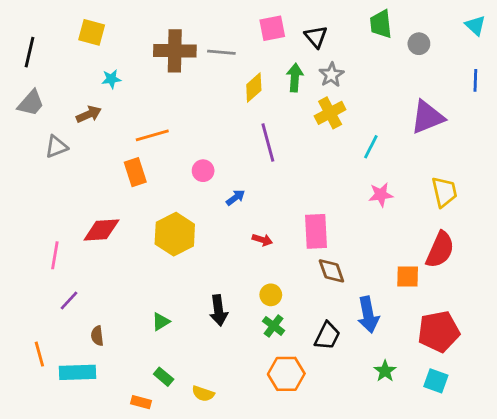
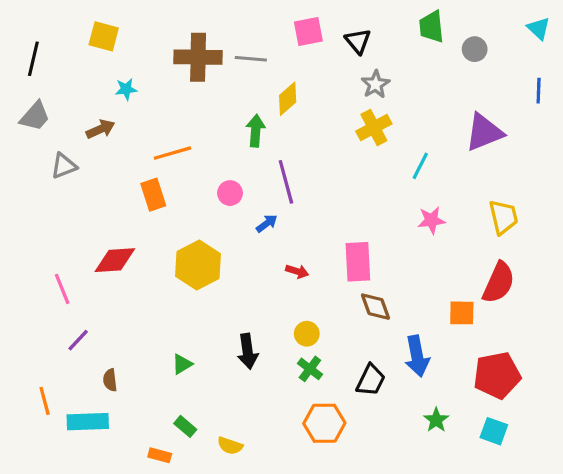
green arrow: (295, 78) -> (256, 131), moved
purple line: (268, 142) -> (286, 182), moved
pink line: (55, 255) -> (62, 289), turned -32

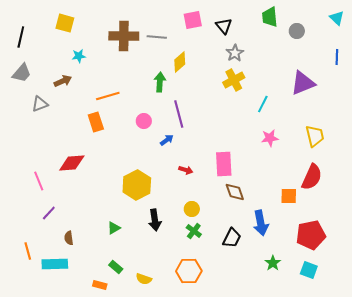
yellow hexagon: (198, 265) -> (137, 185), moved
orange hexagon: (324, 423) -> (189, 271), moved

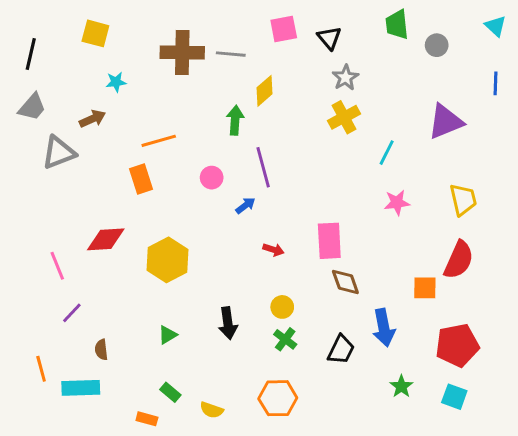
gray triangle: (40, 104) -> (59, 153), size x1.4
yellow hexagon: (137, 185) -> (168, 260), moved

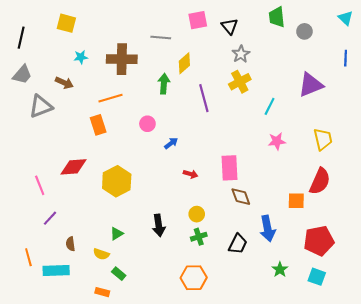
brown cross: (182, 53) -> (122, 59), moved
brown arrow: (92, 119) -> (64, 83), turned 48
purple line: (263, 167) -> (204, 98), moved
green cross: (285, 339) -> (199, 237), turned 35
yellow semicircle: (212, 410) -> (101, 254), moved

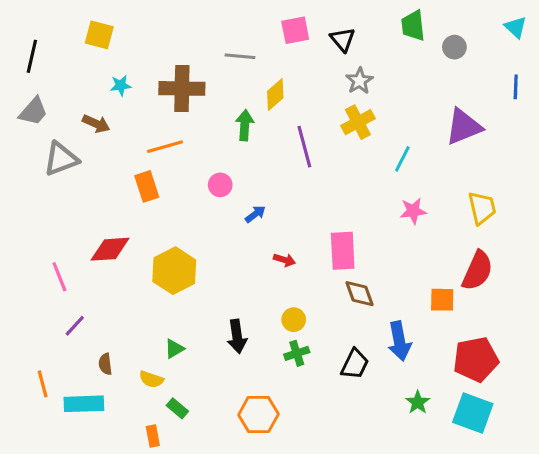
cyan square: (317, 277) -> (473, 413), size x1.5
orange hexagon: (194, 278) -> (258, 415), moved
orange rectangle: (102, 292) -> (153, 436), turned 64

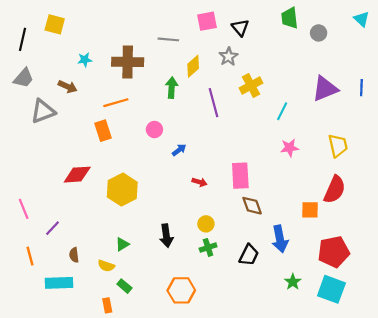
yellow square: (99, 35) -> (55, 24), moved
gray star: (360, 81) -> (228, 57), moved
blue line: (516, 87) -> (361, 88), moved
pink line: (59, 277) -> (24, 209), moved
orange line: (43, 384) -> (30, 256), moved

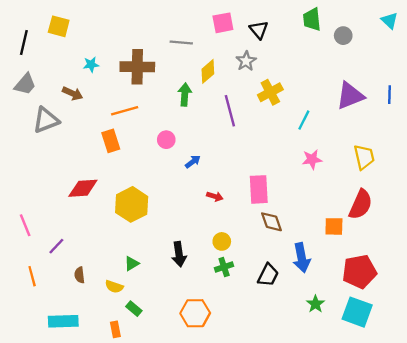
cyan rectangle: (59, 283) -> (63, 321), moved

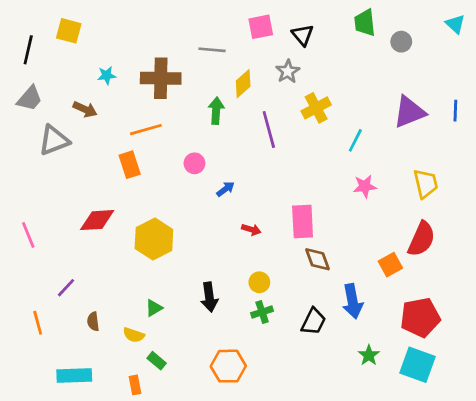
pink line: (25, 225) -> (28, 235), moved
orange square: (334, 226) -> (390, 265), turned -30

